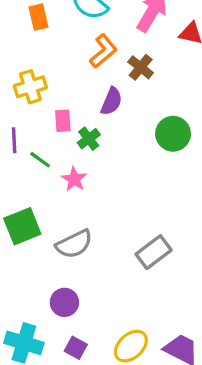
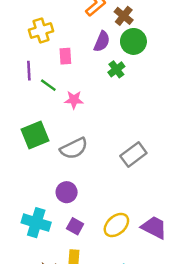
green circle: (173, 134) -> (133, 41), moved
green cross: (89, 139) -> (116, 69), moved
pink star: (74, 179) -> (74, 100), turned -30

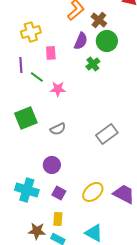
gray semicircle: (74, 148) -> (58, 129), size x0.7

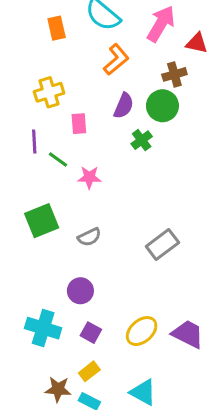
brown cross: (99, 20) -> (174, 74), moved, turned 35
yellow rectangle: (58, 219) -> (89, 371), turned 48

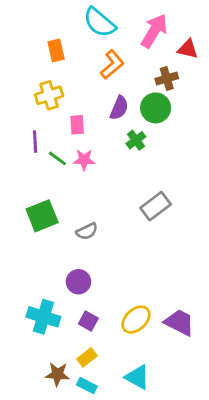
orange rectangle: (57, 28) -> (56, 50), moved
pink star: (89, 177) -> (84, 160), moved
gray rectangle: (162, 245) -> (156, 206), moved

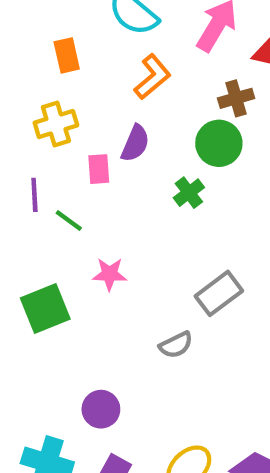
purple semicircle: (119, 108) -> (135, 143), moved
pink star: (84, 160) -> (110, 274), moved
gray semicircle: (87, 231) -> (176, 345), moved

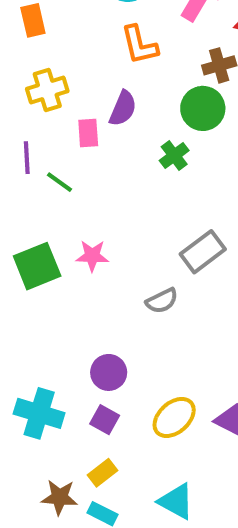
orange rectangle: (67, 55) -> (33, 20), moved
orange L-shape: (152, 77) -> (139, 45), turned 117
pink star: (110, 274) -> (92, 256), moved
purple circle: (101, 409) -> (109, 372), moved

